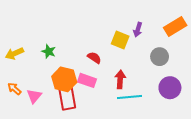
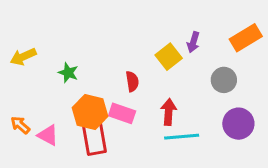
yellow square: (120, 40) -> (169, 57), turned 30
yellow arrow: (14, 53) -> (23, 57), moved
red semicircle: (94, 58) -> (132, 81), turned 48
pink triangle: (34, 96) -> (48, 135), turned -42

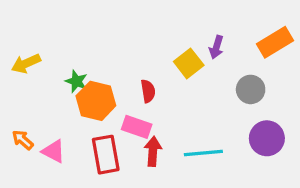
orange hexagon: (90, 112) -> (96, 101), moved
red arrow: (169, 112) -> (153, 151), moved

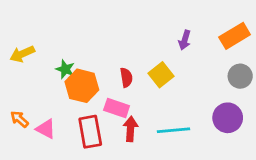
yellow square: (189, 63) -> (161, 75), moved
gray circle: (251, 89) -> (240, 76), moved

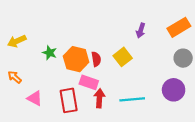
orange hexagon: (82, 86) -> (76, 59), moved
orange arrow: (19, 119) -> (15, 77), moved

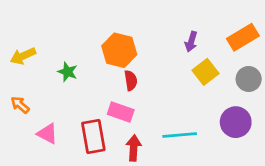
yellow square: (123, 57) -> (206, 72), moved
orange hexagon: (76, 59) -> (119, 50), moved
red arrow: (99, 98) -> (134, 148), moved

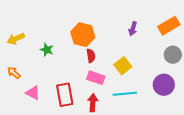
yellow square: (206, 72) -> (123, 66), moved
pink rectangle: (121, 112) -> (96, 78), moved

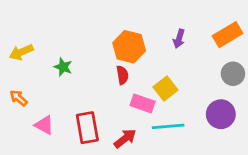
orange hexagon: (83, 35) -> (129, 47), moved
pink rectangle: (96, 78) -> (143, 103), moved
red arrow: (93, 103) -> (125, 138), turned 48

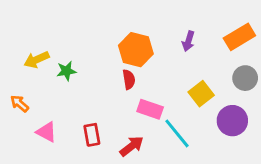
yellow arrow: (21, 52) -> (37, 60), moved
green star: (63, 67) -> (66, 71), turned -30
yellow square: (166, 89) -> (201, 94), moved
cyan line: (168, 126) -> (177, 133), turned 56
red rectangle: (87, 128) -> (92, 135), size x0.7

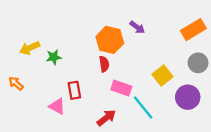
purple arrow: (188, 41) -> (137, 27), moved, turned -70
pink triangle: (46, 132) -> (57, 106), moved
red rectangle: (92, 135) -> (74, 90), moved

